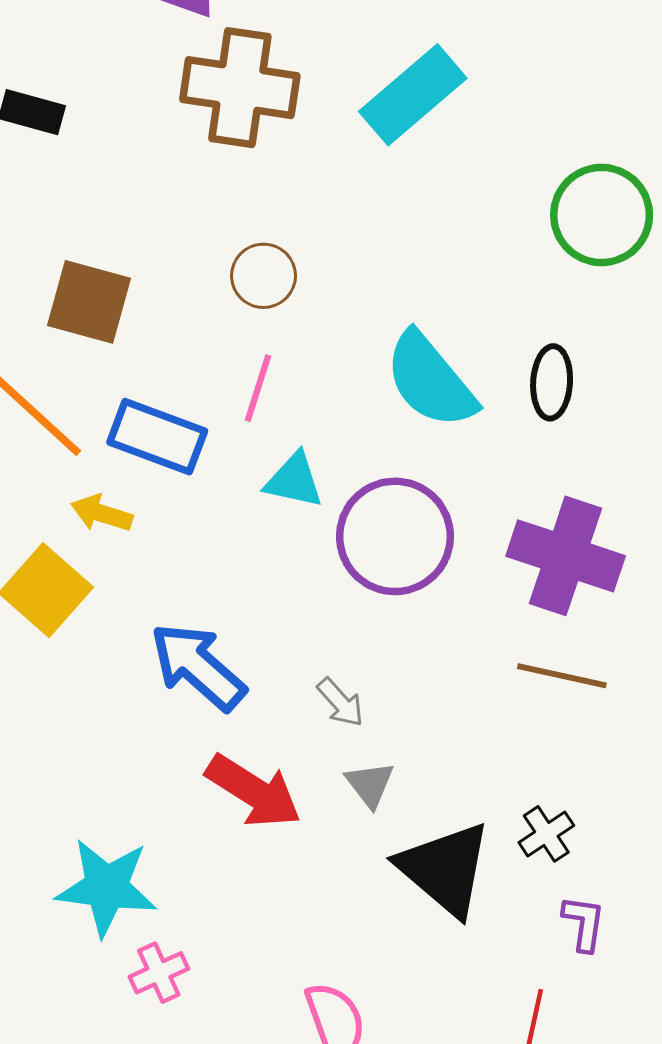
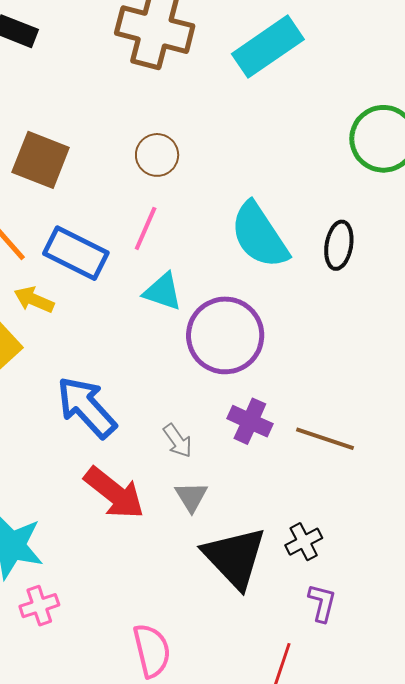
purple cross: (566, 556) -> (250, 421), moved, size x0.6

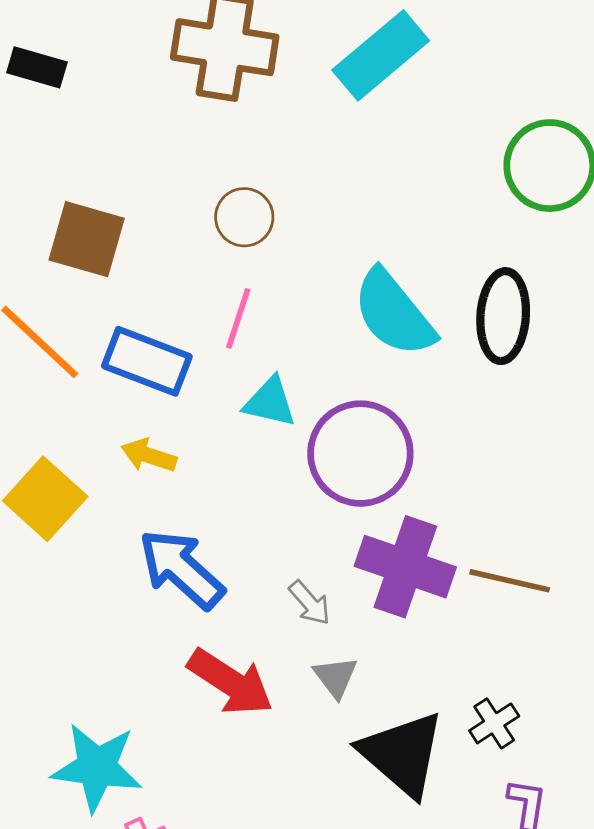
black ellipse: (339, 245) -> (503, 316), size x1.4
yellow arrow: (34, 300) -> (149, 455), moved
purple cross: (250, 421) -> (405, 567), size x1.6

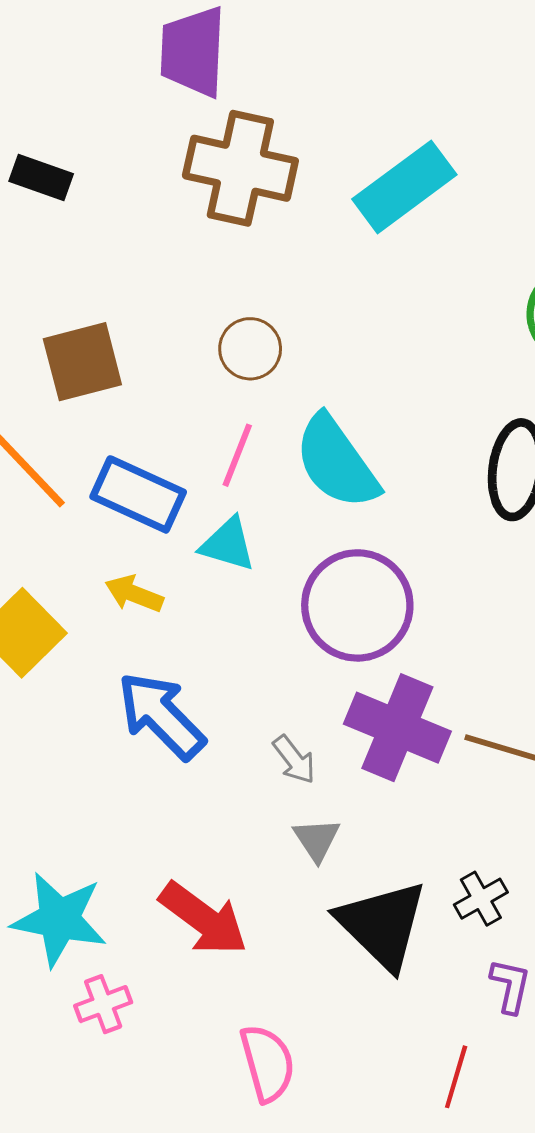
brown square: (87, 239) -> (82, 362), turned -34
cyan semicircle: (394, 313) -> (337, 462), moved
cyan triangle: (270, 402) -> (228, 544), moved
red arrow: (230, 682) -> (203, 919), moved

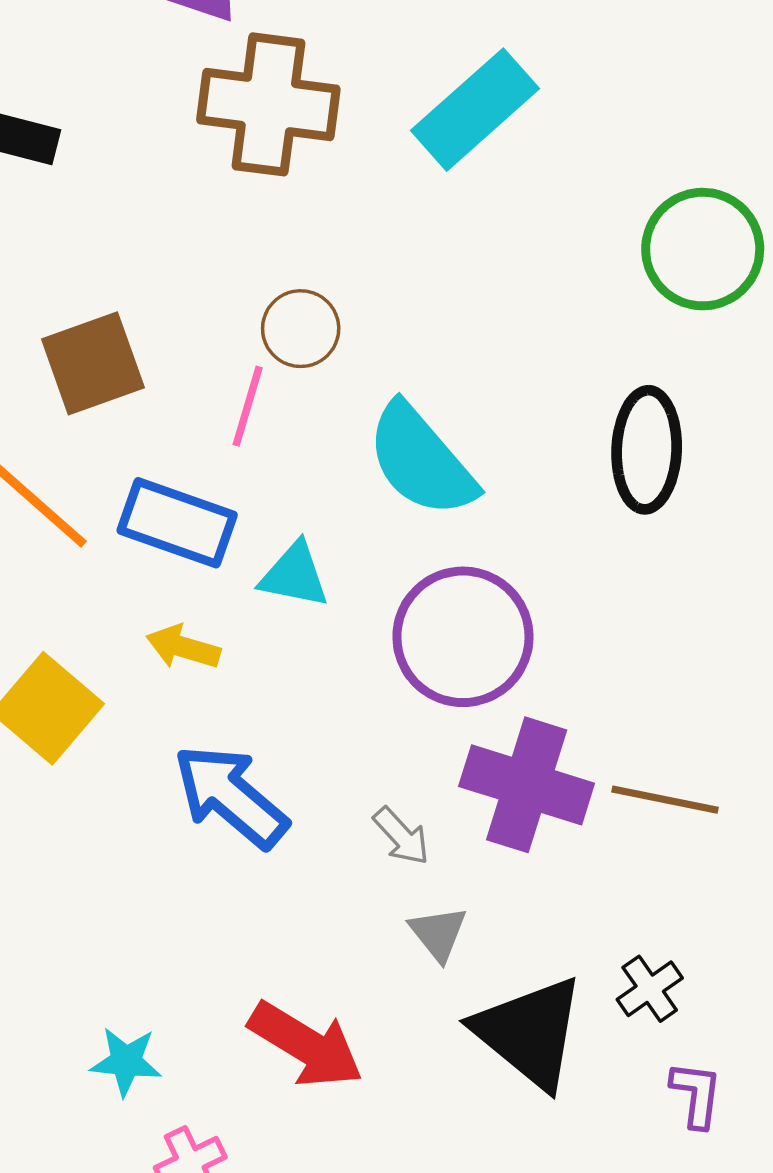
pink line: (237, 455) -> (248, 406), moved
cyan star: (59, 919) -> (126, 1062), size x0.6

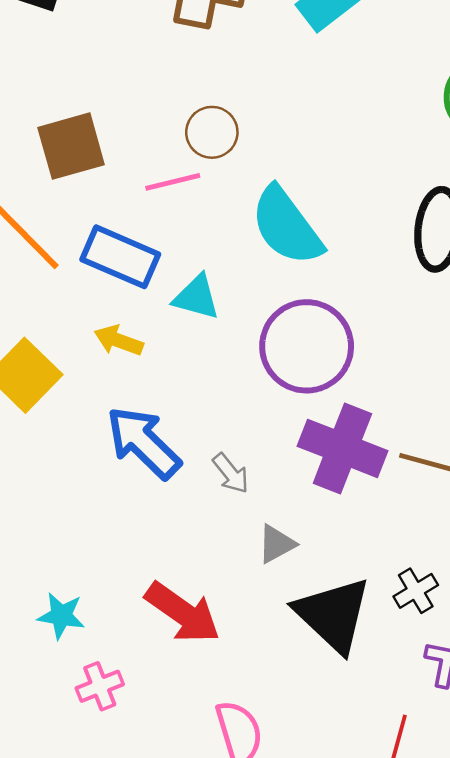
pink line: (248, 406) -> (173, 182), turned 56
gray arrow: (401, 836) -> (231, 473), moved
gray triangle: (438, 933) -> (276, 544), turned 36

